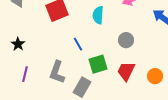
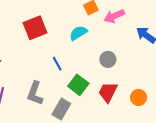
cyan semicircle: (98, 15) -> (78, 33), turned 54
green square: (98, 64) -> (78, 85), turned -36

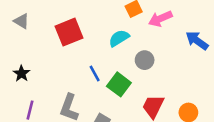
gray circle: (108, 59) -> (145, 60), moved
green square: (78, 85) -> (119, 84), moved

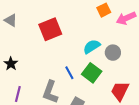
cyan semicircle: (119, 38) -> (92, 47), moved
blue line: (95, 74) -> (69, 73), moved

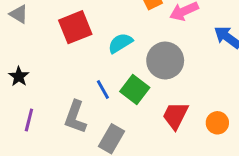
cyan semicircle: (92, 47) -> (120, 43), moved
gray circle: (113, 53) -> (165, 60), size x1.6

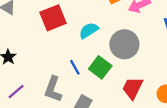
purple line: (29, 120) -> (16, 92), turned 36

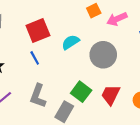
blue line: (75, 67) -> (35, 58), moved
green square: (100, 67) -> (81, 92), moved

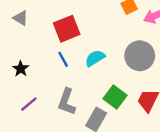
cyan semicircle: (71, 42) -> (95, 58), moved

